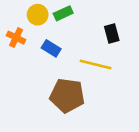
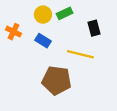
green rectangle: (63, 13) -> (65, 13), moved
yellow circle: (38, 15) -> (43, 15), moved

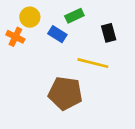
yellow circle: (43, 15) -> (30, 17), moved
blue rectangle: (43, 41) -> (57, 34), moved

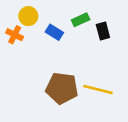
green rectangle: (74, 16) -> (81, 20), moved
yellow line: (93, 63) -> (98, 89), moved

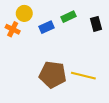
black rectangle: (103, 31) -> (96, 24), moved
blue rectangle: (54, 32) -> (46, 27), turned -56

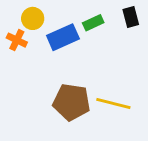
black rectangle: (96, 24) -> (131, 17), moved
blue rectangle: (46, 27) -> (63, 37), size x1.5

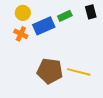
orange cross: (17, 40) -> (21, 34), moved

